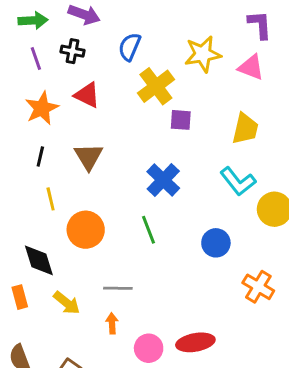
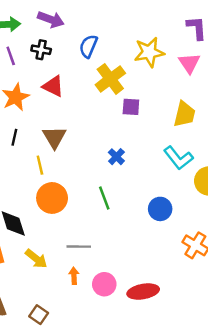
pink triangle: (251, 67) -> (189, 63), turned 35
blue cross: (163, 180) -> (116, 157), size x0.6
yellow line: (51, 199) -> (40, 165), moved
pink circle: (149, 348) -> (104, 284), moved

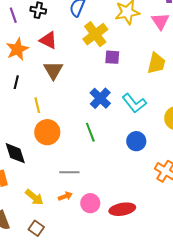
brown triangle: (54, 137) -> (53, 70), moved
blue cross: (116, 157) -> (100, 98), size x1.5
cyan L-shape: (178, 158) -> (134, 103), moved
yellow arrow: (36, 259) -> (34, 197), moved
orange arrow: (74, 276) -> (65, 196), turned 72

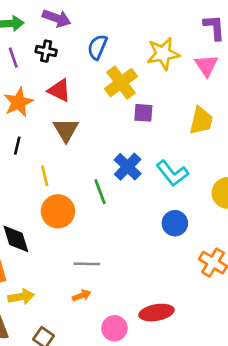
green line: (90, 132) -> (100, 192), moved
yellow arrow: (34, 197) -> (21, 297), moved, turned -48
pink circle: (90, 203) -> (114, 328), moved

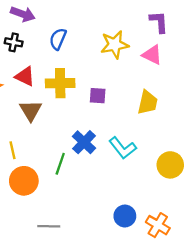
pink triangle: (206, 65) -> (152, 55), turned -30
yellow cross: (121, 83) -> (60, 83), moved, turned 36
green line: (100, 192) -> (60, 164), turned 40
blue circle: (175, 223) -> (125, 216), moved

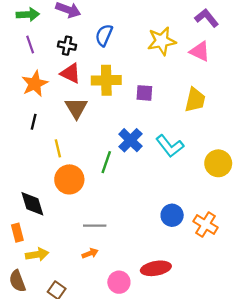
purple L-shape: (159, 22) -> (207, 18), turned -35
black cross: (14, 42) -> (67, 46), moved

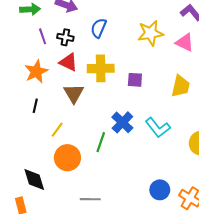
purple line: (30, 44) -> (43, 36), moved
yellow line: (58, 148) -> (57, 130), turned 49

